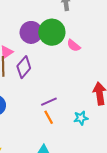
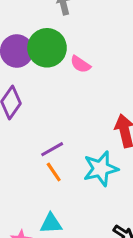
cyan star: (81, 118) -> (101, 169), size x1.6

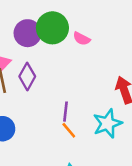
purple line: (52, 149) -> (65, 112), turned -48

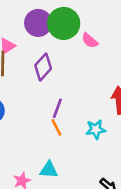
purple diamond: (27, 76) -> (43, 67), moved
cyan star: (107, 123) -> (96, 129), size x0.7

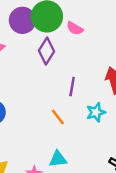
purple diamond: (43, 67) -> (46, 51), moved
purple line: (57, 108) -> (72, 87), moved

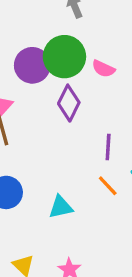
orange line: (58, 117) -> (108, 186), moved
cyan triangle: (58, 159) -> (61, 207), moved

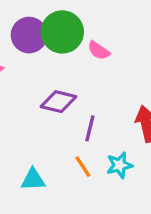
purple diamond: (69, 103) -> (58, 102), moved, turned 68

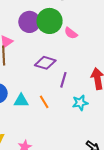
orange line: (83, 167) -> (44, 102), moved
cyan triangle: (33, 179) -> (21, 101), moved

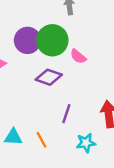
purple diamond: (45, 63) -> (49, 77), moved

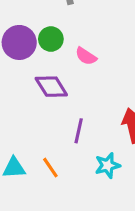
green circle: (52, 40) -> (51, 39), size x0.6
purple diamond: (49, 77) -> (51, 87), turned 45

